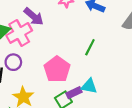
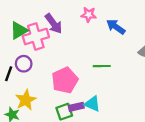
green line: (90, 47) -> (102, 66), turned 49

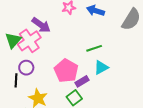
cyan triangle: (92, 104) -> (101, 67), moved, turned -35
purple rectangle: (76, 107) -> (82, 81), moved

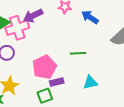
purple arrow: (41, 25) -> (33, 16), turned 102
cyan triangle: (101, 67) -> (90, 82), moved

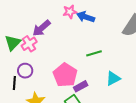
blue arrow: (90, 17) -> (86, 17), moved
pink cross: (17, 28) -> (29, 44), size x0.7

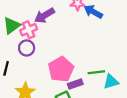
green line: (94, 53) -> (96, 72), moved
purple circle: (25, 71) -> (27, 48), moved

